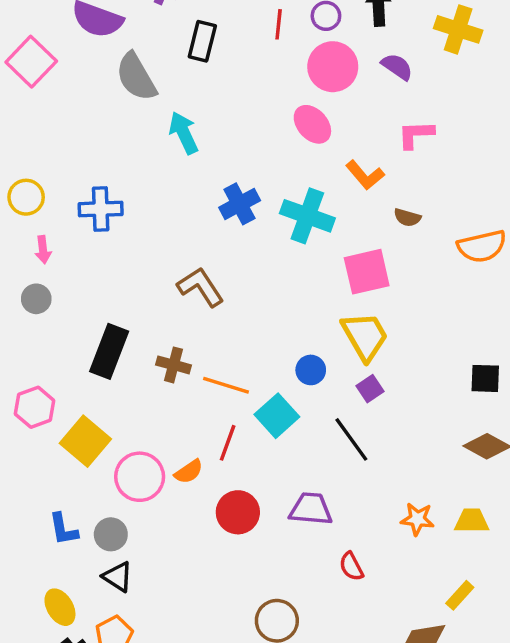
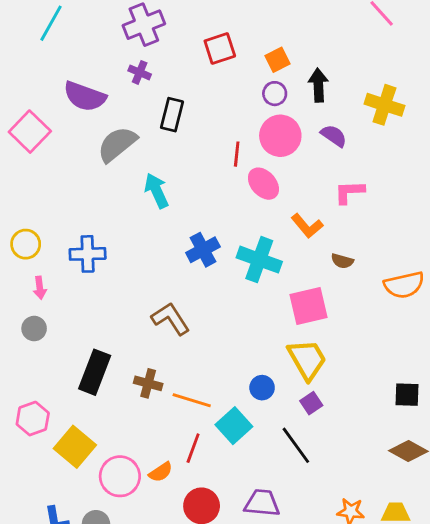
red line: (279, 24) -> (237, 154), moved
gray semicircle: (136, 77) -> (117, 144), turned 81

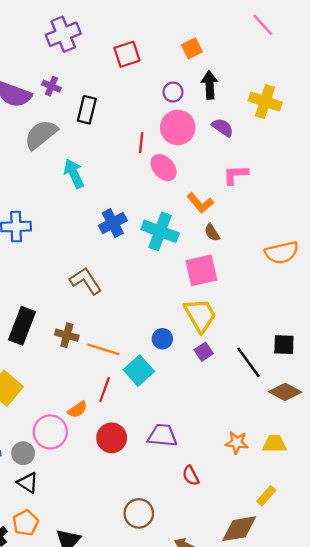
orange square: (278, 60) -> (192, 48), moved
purple cross: (140, 72) -> (51, 86), moved
brown semicircle: (342, 261) -> (212, 232), moved, turned 42
black line: (296, 445) -> (249, 362), moved
pink circle: (120, 476) -> (50, 432), moved

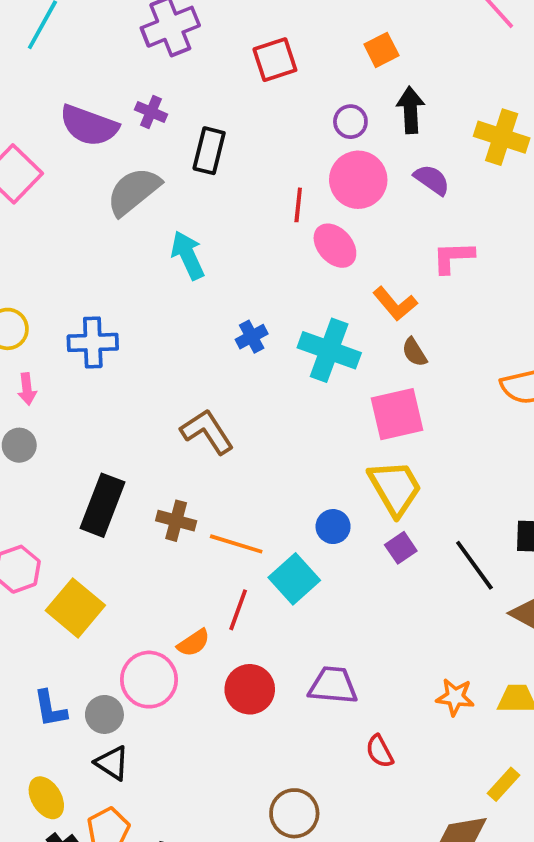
blue cross: (113, 223) -> (252, 337), size x0.7

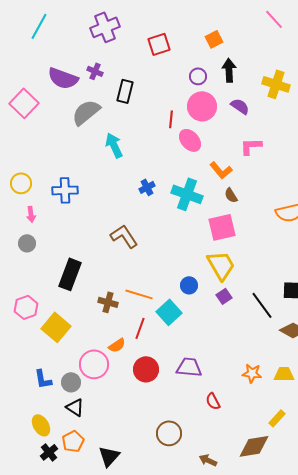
brown cross: (176, 521) -> (108, 302), moved

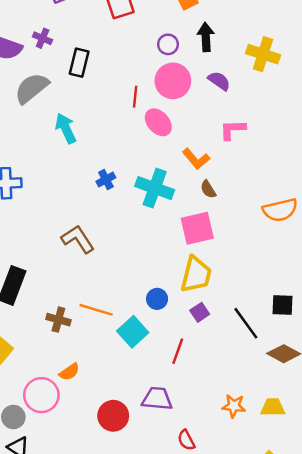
yellow trapezoid: (221, 265) -> (196, 275), turned 44
red line: (140, 328) -> (178, 351), moved
red circle: (146, 369) -> (113, 416), moved

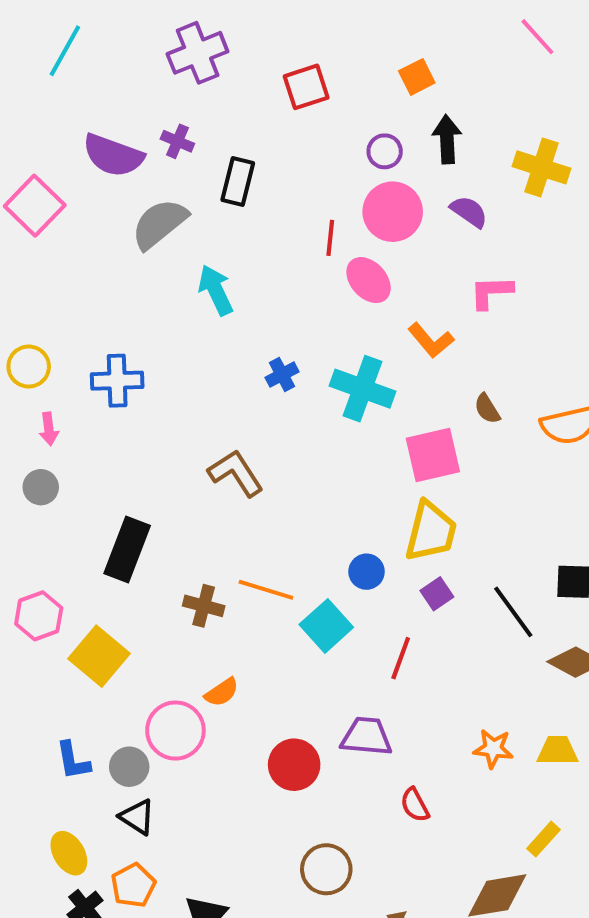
brown semicircle: (208, 189) -> (487, 409), moved

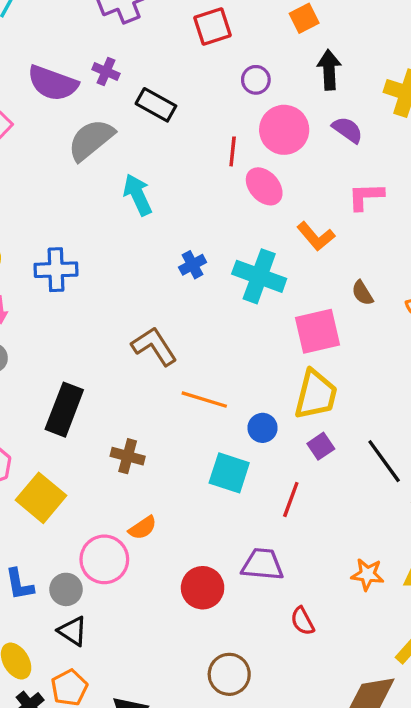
purple circle: (385, 151) -> (256, 80), moved
black rectangle: (238, 182) -> (156, 105), turned -75
orange line: (266, 590) -> (204, 400), moved
cyan square: (326, 626) -> (229, 473), turned -30

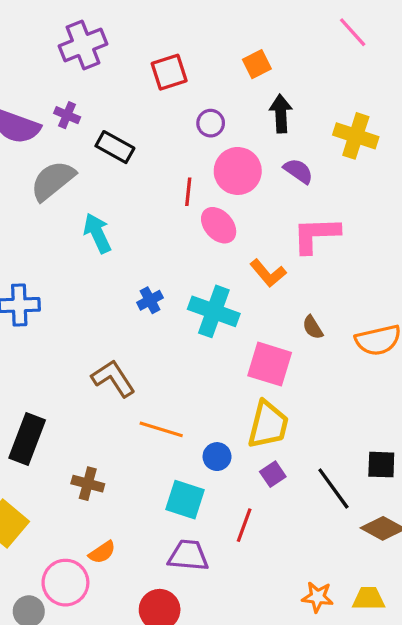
pink L-shape: (366, 196) -> (316, 235), size x1.4
pink square: (317, 331) -> (270, 364), turned 30
purple trapezoid: (263, 564) -> (188, 555), moved

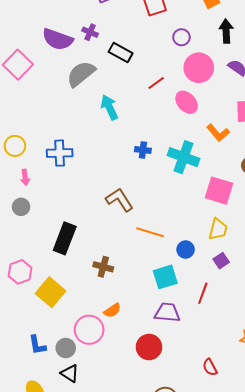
red line: (188, 192) -> (156, 83), moved, turned 48
blue cross: (150, 300) -> (143, 150), turned 35
yellow trapezoid: (268, 425) -> (218, 229), size x0.7
cyan square: (185, 500) -> (165, 277), turned -35

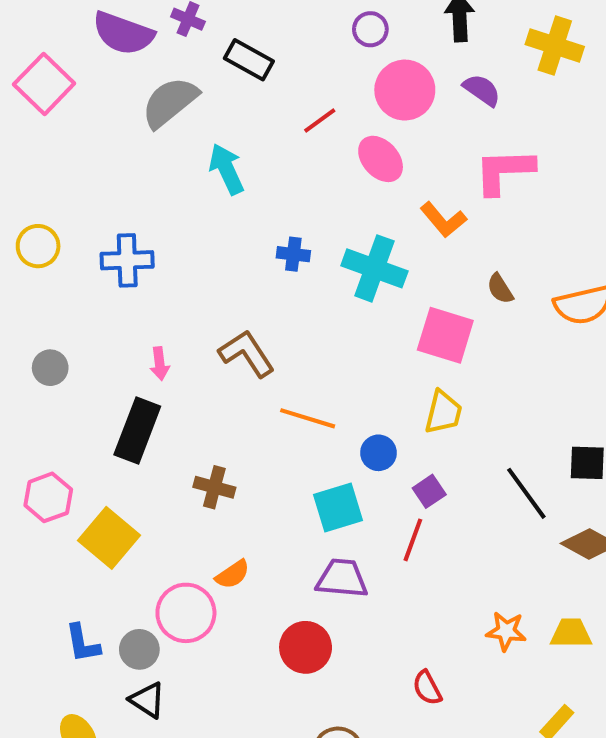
pink arrow: (25, 177) -> (160, 364), moved
purple square: (221, 261) -> (429, 491), moved

